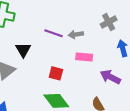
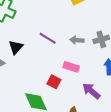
gray arrow: (76, 34) -> (77, 40), moved
red square: (56, 73) -> (54, 82), moved

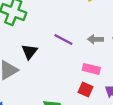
red square: (54, 82) -> (86, 90), moved

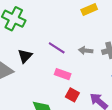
pink rectangle: (91, 69) -> (63, 74), moved

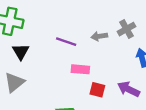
black triangle: (25, 56) -> (21, 52), moved

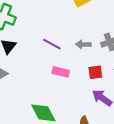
red square: (97, 90) -> (95, 72), moved, turned -32

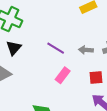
pink rectangle: (61, 72) -> (63, 75), turned -70

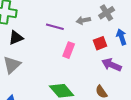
black triangle: (14, 48) -> (16, 38), turned 42

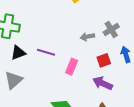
purple line: (55, 27) -> (46, 52), moved
purple arrow: (111, 65) -> (103, 83), moved

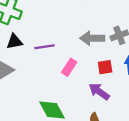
gray arrow: (87, 37) -> (92, 38), size x1.5
purple line: (46, 52) -> (44, 47), turned -36

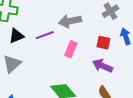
gray arrow: (92, 38) -> (70, 21), moved
red square: (105, 67) -> (103, 43), turned 32

